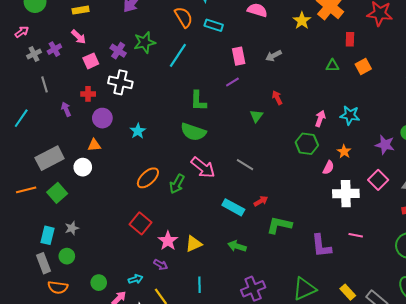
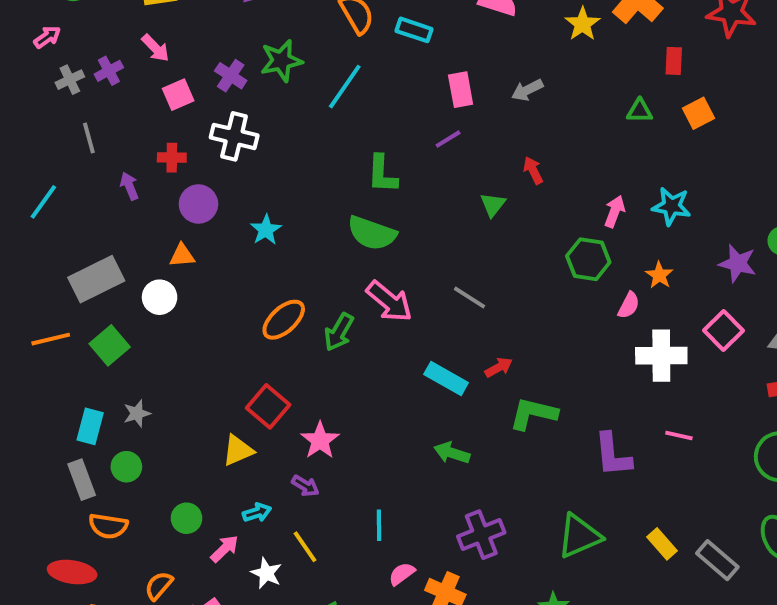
yellow triangle: (194, 244) -> (238, 450), moved

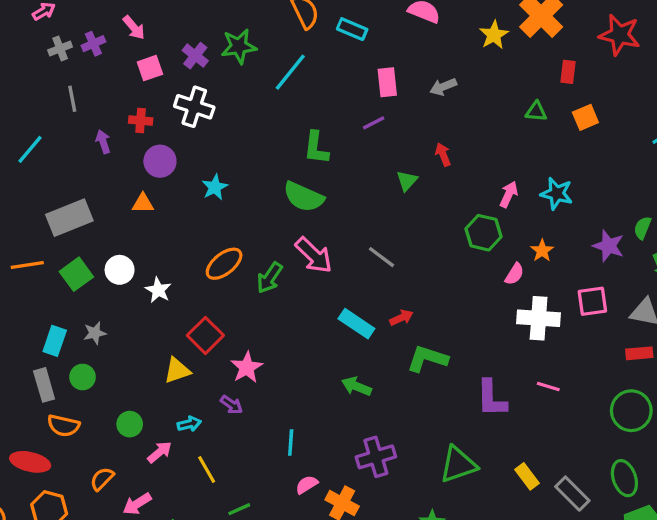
white circle: (160, 297) -> (120, 270), moved
pink square: (723, 330) -> (592, 301), turned 32
yellow line: (305, 547) -> (207, 469), moved
white star: (266, 573) -> (158, 290), moved

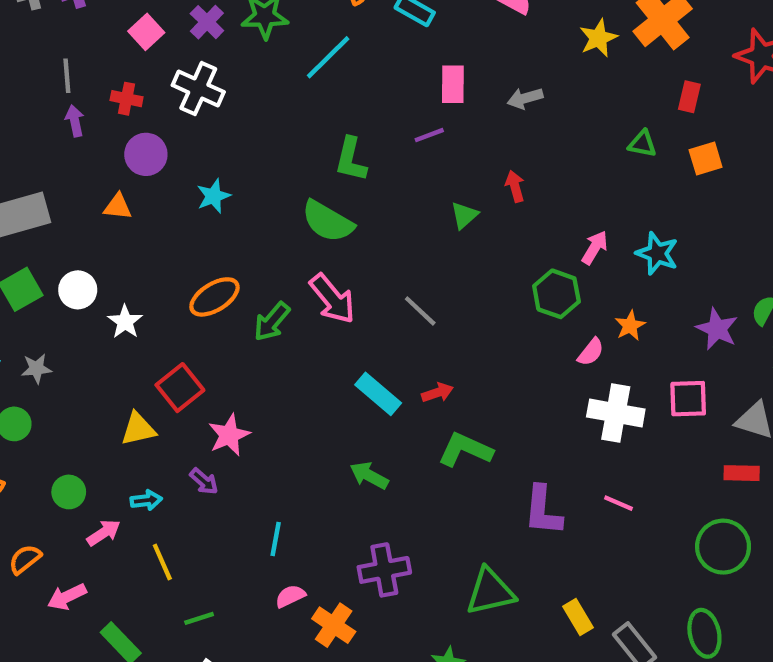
pink square: (150, 68) -> (146, 32), turned -30
gray line: (72, 99) -> (67, 76), moved

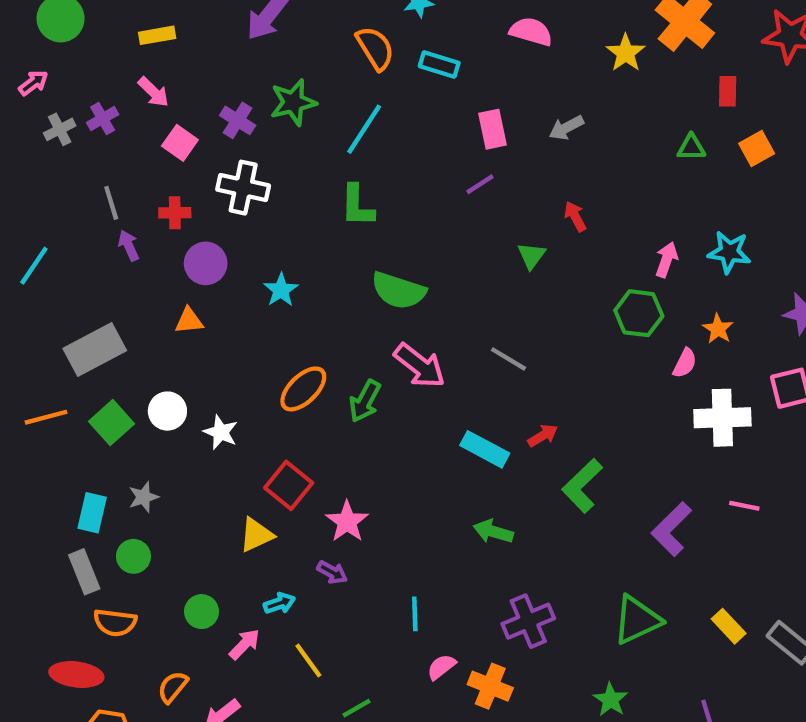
green L-shape: (351, 159) -> (357, 206), moved
green L-shape: (465, 450) -> (582, 486), turned -56
purple L-shape: (543, 511) -> (671, 529), turned 52

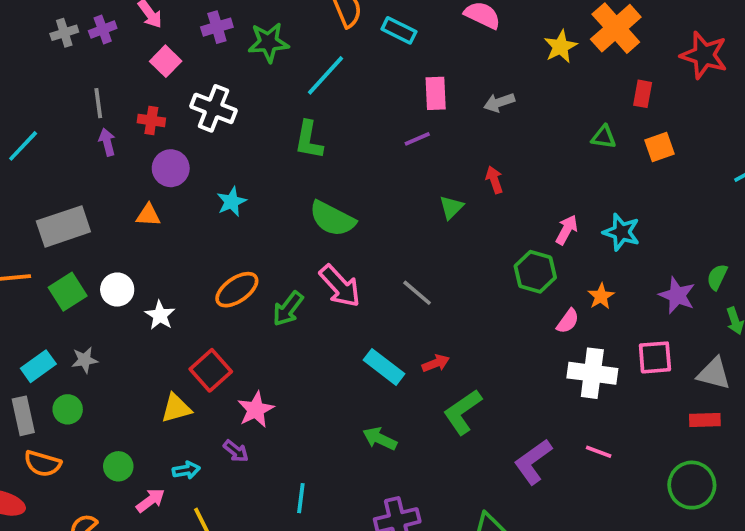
purple cross: (238, 120) -> (217, 27), moved, turned 32
cyan rectangle: (92, 513) -> (38, 366), turned 32

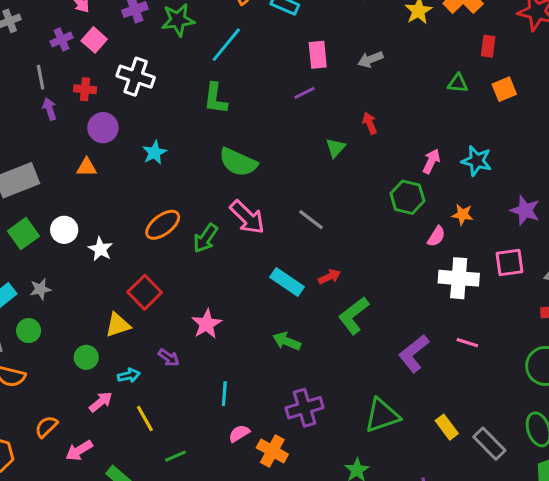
purple cross: (103, 29) -> (61, 40), moved
orange star: (601, 296) -> (462, 215), turned -30
pink star: (256, 410) -> (207, 324), moved
green circle: (118, 466) -> (86, 357), moved

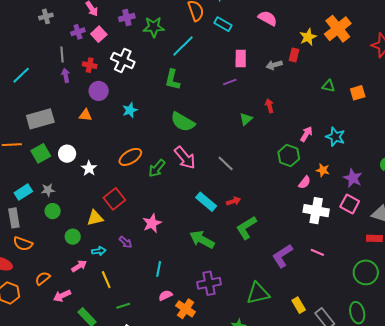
red rectangle: (488, 46) -> (294, 55), moved
purple star: (525, 210) -> (353, 178), moved
pink square: (510, 262) -> (350, 204), turned 30
green circle: (29, 331) -> (53, 211), moved
green arrow: (287, 341) -> (202, 240), size x1.4

